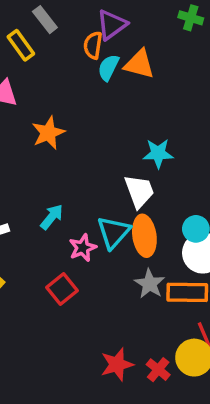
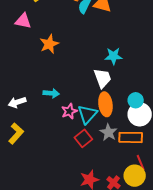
cyan arrow: (52, 217) -> (51, 93), turned 56
cyan triangle: (114, 232) -> (87, 114), moved
red square: (62, 289) -> (83, 138), moved

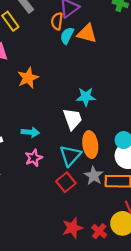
cyan star: (114, 56) -> (86, 97), moved
white trapezoid: (102, 78) -> (73, 119), moved
pink star: (69, 111) -> (34, 158), moved

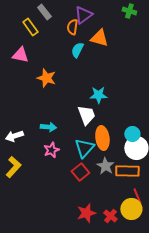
cyan semicircle: (67, 36) -> (77, 50), moved
orange star: (28, 78) -> (46, 78), turned -30

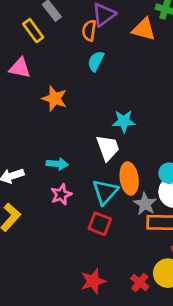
orange triangle: (99, 38) -> (144, 29), moved
gray star: (105, 166) -> (145, 204), moved
red square: (80, 172) -> (100, 224), turned -30
red star: (86, 213) -> (93, 281), moved

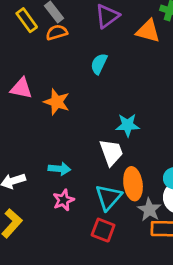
yellow rectangle: (33, 31) -> (27, 20), moved
orange semicircle: (89, 31) -> (57, 32), moved, turned 66
pink triangle: (20, 68) -> (21, 88), moved

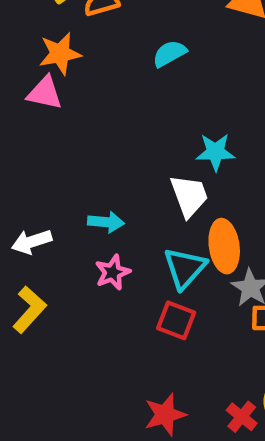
cyan semicircle: (99, 64) -> (169, 54), turned 35
orange star: (57, 102) -> (60, 54), moved, turned -30

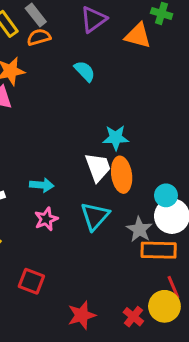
cyan semicircle: (169, 54) -> (85, 71), turned 75
orange ellipse: (224, 246) -> (122, 175), moved
red square: (176, 320) -> (31, 281), moved

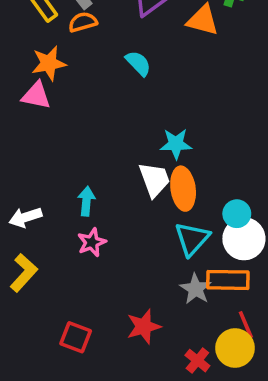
cyan arrow: (42, 185) -> (86, 201), turned -90
cyan triangle: (95, 216) -> (192, 239), moved
gray star: (139, 229) -> (196, 289), moved
red square: (31, 281) -> (76, 337), moved
red star: (82, 315) -> (144, 327), moved

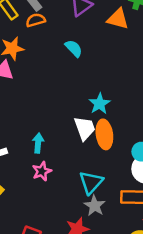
cyan star: (176, 144) -> (99, 104), turned -30
cyan triangle: (192, 239) -> (91, 182), moved
gray star: (196, 289) -> (95, 206), moved

